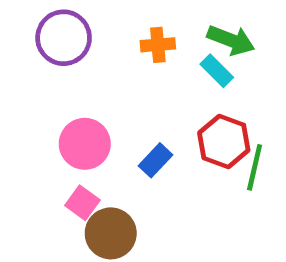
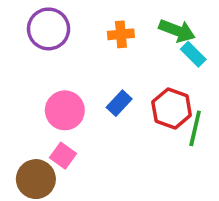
cyan rectangle: (217, 71) -> (193, 54), moved
blue rectangle: (155, 160) -> (119, 103), moved
brown circle: (111, 233) -> (36, 179), moved

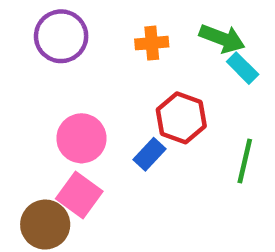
blue rectangle: (119, 103) -> (150, 154), moved
red hexagon: (172, 109) -> (181, 118), moved
pink square: (63, 156) -> (79, 195), size x1.4

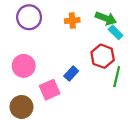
red hexagon: (181, 118) -> (103, 56), moved
pink circle: (81, 138) -> (24, 66), moved
pink square: (79, 195) -> (50, 90), moved, turned 30

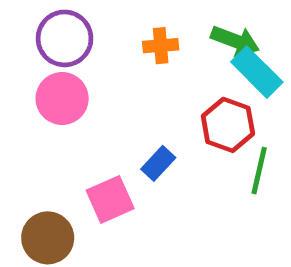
cyan rectangle: (116, 32) -> (257, 72), size x1.5
pink circle: (24, 66) -> (62, 99), moved

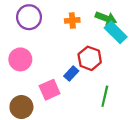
pink circle: (62, 99) -> (20, 59), moved
red hexagon: (228, 125) -> (90, 58), moved
green line: (259, 171) -> (105, 96), moved

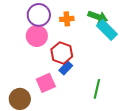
purple circle: (29, 17) -> (39, 15), moved
red hexagon: (90, 58) -> (62, 53), moved
pink circle: (20, 59) -> (37, 36), moved

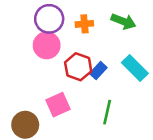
cyan rectangle: (107, 30) -> (135, 68), moved
blue rectangle: (66, 68) -> (98, 71), moved
green line: (97, 89) -> (107, 112), moved

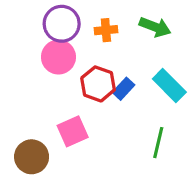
green line: (107, 112) -> (158, 143), moved

